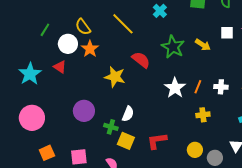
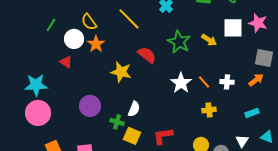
white square: (227, 33) -> (233, 28), size x1.5
cyan star: (30, 74) -> (36, 85), moved, turned 30
orange line: (198, 87) -> (204, 82), turned -64

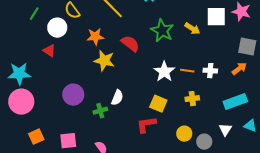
orange star: (96, 44) -> (95, 37), moved, turned 30
orange line: (204, 82) -> (187, 71), turned -40
cyan rectangle: (252, 113) -> (235, 102), size x1.6
green cross: (117, 122) -> (100, 111), turned -32
yellow square: (132, 136) -> (158, 104), moved

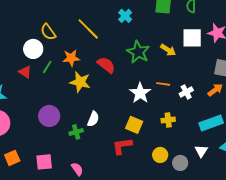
green line: (34, 14) -> (47, 67), moved
orange line: (187, 71) -> (163, 84), moved
white cross: (210, 71) -> (186, 92), turned -32

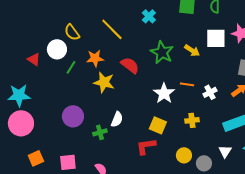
red triangle: (25, 72) -> (34, 59), moved

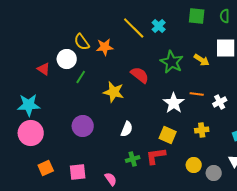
yellow line: (112, 29) -> (134, 28), moved
orange star: (95, 58) -> (105, 47), moved
green cross: (100, 132) -> (133, 159), moved

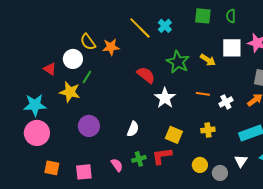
yellow star: (114, 92) -> (70, 92), moved
white star: (174, 103) -> (165, 98), moved
orange square: (46, 168) -> (52, 168), turned 35
pink semicircle: (111, 179) -> (117, 165), moved

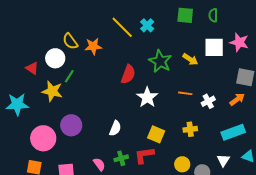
red semicircle: (146, 75) -> (128, 74), turned 72
pink circle: (37, 133) -> (43, 138), moved

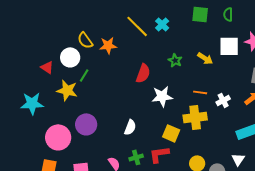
green star: (160, 61) -> (175, 60), size x0.6
white star: (147, 97) -> (162, 96), turned 30
yellow cross: (190, 129) -> (195, 117), moved, size x1.6

